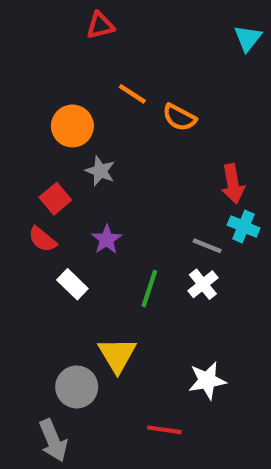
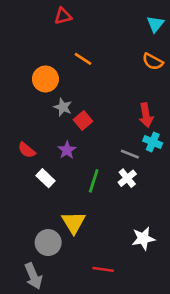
orange semicircle: (179, 117) -> (153, 62), moved
red square: (55, 199) -> (83, 121), moved
white star: (207, 381) -> (143, 239), moved

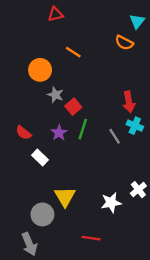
orange semicircle: (153, 62) -> (124, 43), moved
gray line: (130, 154) -> (115, 136), turned 35
white cross: (127, 178) -> (138, 190), moved
green line: (94, 181) -> (83, 129), moved
white star: (143, 239) -> (111, 203), moved

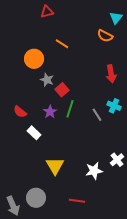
red arrow: (129, 102) -> (111, 74), moved
gray circle: (42, 214) -> (36, 198), moved
gray arrow: (29, 244) -> (13, 206), moved

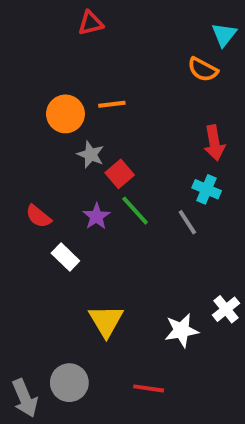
orange line: (62, 44) -> (112, 104), moved, turned -40
cyan cross: (114, 106) -> (207, 189), moved
green line: (70, 109) -> (135, 211), turned -60

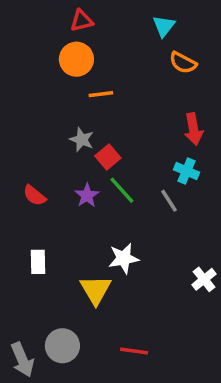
cyan triangle: (224, 35) -> (164, 26), moved
orange circle: (65, 114) -> (76, 59), moved
white rectangle: (65, 257) -> (38, 262), moved, turned 45
white star: (181, 330) -> (124, 258), moved

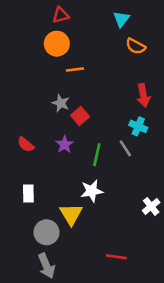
green line: (122, 190) -> (97, 155), moved, turned 55
gray circle: (62, 346) -> (46, 232), moved
red line: (134, 351) -> (116, 257), moved
gray arrow: (22, 360) -> (46, 266), moved

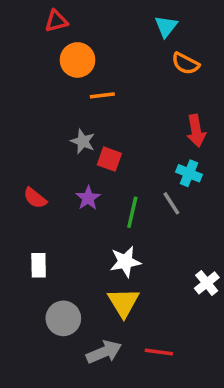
red triangle: (61, 15) -> (56, 21), moved
red square: (80, 116) -> (109, 159), turned -30
yellow triangle: (71, 214) -> (124, 302), moved
gray arrow: (46, 266) -> (104, 352), moved, turned -90

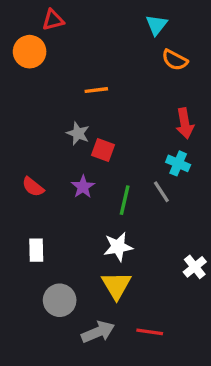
orange circle: (77, 60) -> (30, 52), moved

